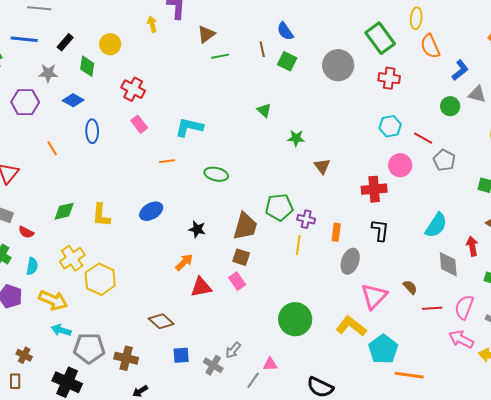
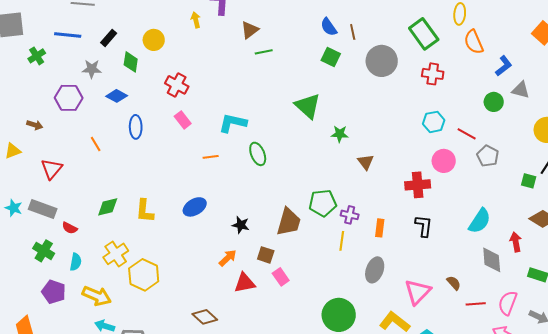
brown line: (262, 49) -> (353, 32), moved
green triangle: (264, 110) -> (308, 106), size x1.8
green ellipse: (216, 174) -> (258, 154), moved, turned 55
brown square: (241, 257) -> (266, 255), moved
gray ellipse: (350, 261) -> (375, 270), moved

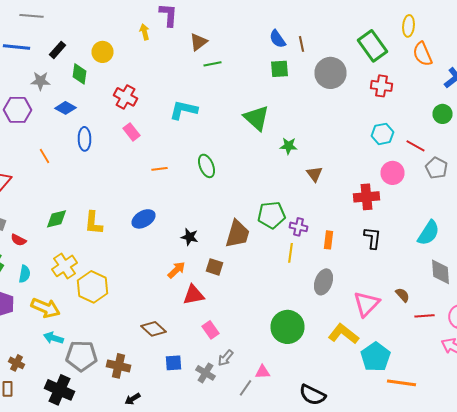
green square: (331, 57) -> (280, 69), turned -30
cyan L-shape: (233, 123) -> (184, 110), moved
pink rectangle: (281, 277) -> (210, 330), moved

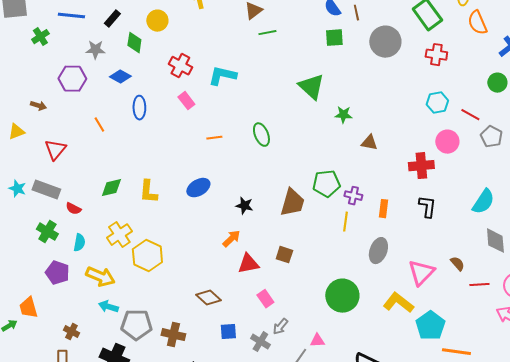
cyan L-shape: (184, 110) -> (222, 76), moved
brown triangle: (314, 174) -> (369, 143), turned -42
brown square: (214, 267) -> (284, 255), moved

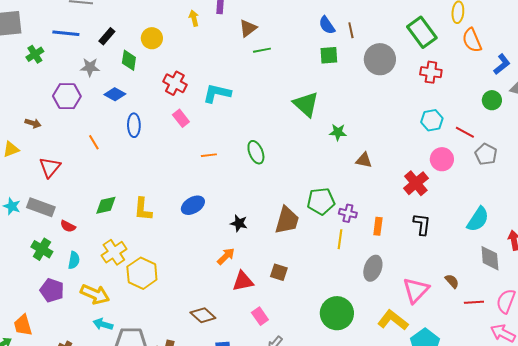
red cross: (421, 166) -> (416, 183), turned -35

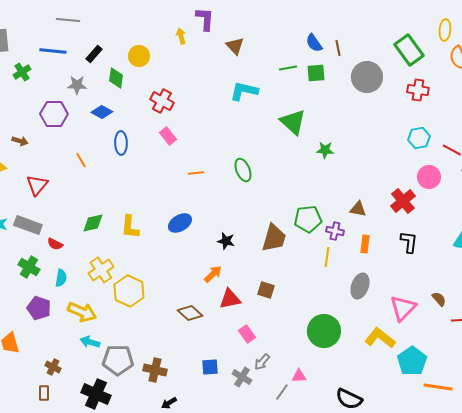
brown triangle: (248, 28) -> (235, 46), turned -36
green line: (262, 50) -> (288, 68), moved
cyan L-shape: (217, 93) -> (244, 91), moved
brown triangle: (364, 160) -> (358, 209), moved
brown diamond: (203, 315) -> (190, 313), moved

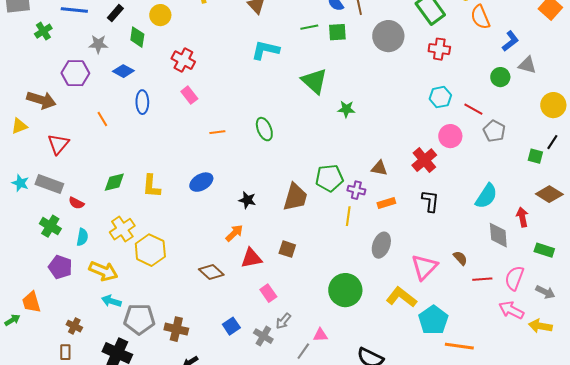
brown arrow: (20, 141) -> (41, 100), size x1.8
orange rectangle: (365, 244) -> (386, 203), turned 66
blue square: (210, 367) -> (231, 326), turned -30

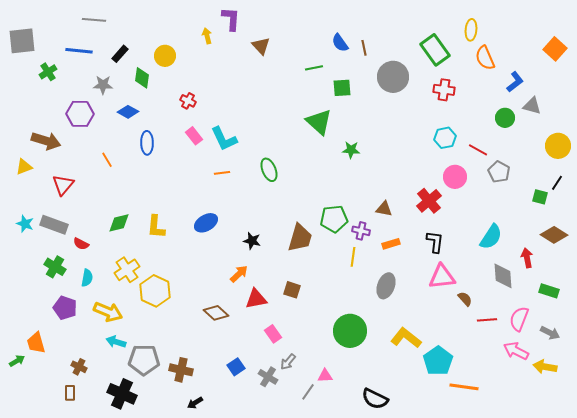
green square: (337, 32) -> (342, 88), moved
cyan L-shape: (265, 50) -> (224, 139), moved, turned -128
red cross: (183, 60) -> (188, 101), size x0.7
pink triangle: (424, 267) -> (442, 277), moved, turned 40

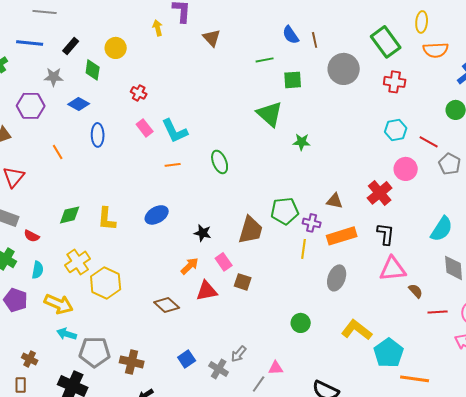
orange semicircle: (485, 58) -> (436, 50), turned -70
orange rectangle: (391, 244) -> (342, 236), size x1.6
green circle: (350, 331) -> (301, 323), size x0.6
pink rectangle: (273, 334) -> (224, 262), moved

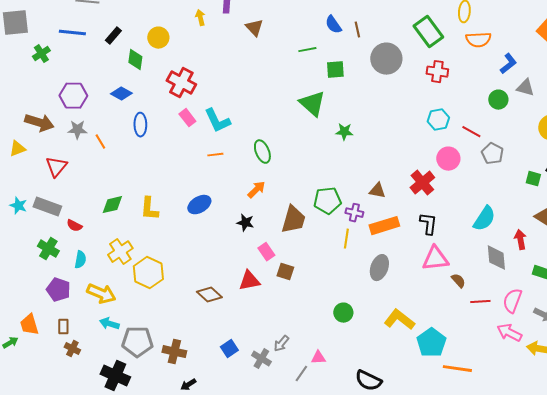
gray star: (54, 77) -> (77, 130), moved
red cross: (139, 93) -> (181, 83), size x1.8
orange arrow: (190, 266) -> (256, 190), moved
brown rectangle: (21, 385) -> (63, 327), moved

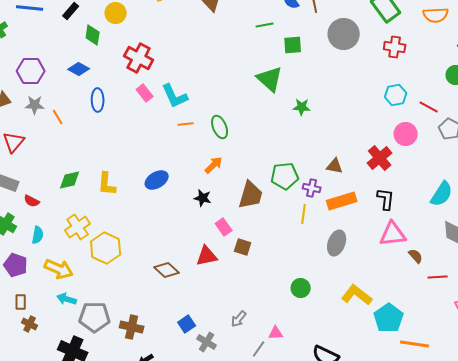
orange line: (215, 155) -> (186, 124), moved
gray cross: (261, 359) -> (207, 342), moved

